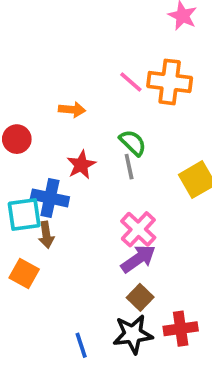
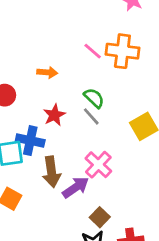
gray line: (129, 167) -> (91, 116), turned -30
brown arrow: (46, 235) -> (52, 172), moved, size x1.5
purple arrow: (138, 259) -> (76, 187), moved

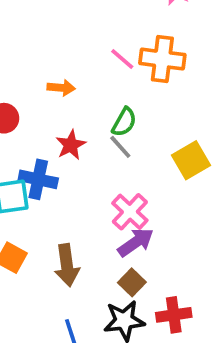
green semicircle: (94, 98) -> (124, 122), turned 75
brown arrow: (52, 172) -> (67, 265), moved
purple arrow: (76, 187) -> (136, 242), moved

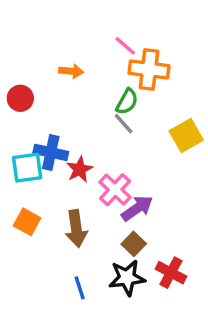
orange cross: (162, 59) -> (149, 69), moved
red star: (71, 145) -> (80, 169), moved
pink cross: (130, 212) -> (115, 190), moved
red cross: (174, 315) -> (171, 273), turned 36

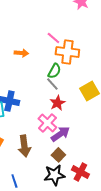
red star: (80, 169) -> (57, 103), moved
blue line: (80, 288) -> (14, 181), moved

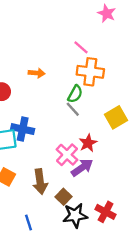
pink line: (53, 38) -> (81, 47), moved
red star: (57, 103) -> (88, 143), moved
brown square: (58, 155) -> (63, 197), moved

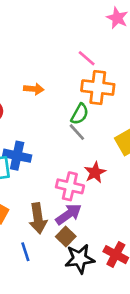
pink cross: (67, 155) -> (70, 186), turned -30
purple arrow: (82, 168) -> (69, 214), moved
blue line: (28, 222) -> (25, 252), moved

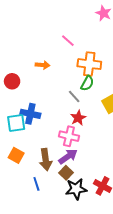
pink line: (87, 58) -> (68, 41), moved
green semicircle: (80, 114) -> (87, 83), moved
red star: (95, 172) -> (78, 118), moved

